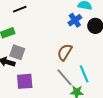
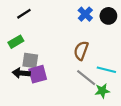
cyan line: (84, 74) -> (106, 70), turned -42
purple square: (25, 81) -> (38, 74), moved

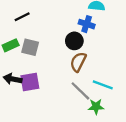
blue cross: (85, 14) -> (87, 24), turned -32
black circle: (108, 16) -> (74, 41), moved
gray square: (30, 60) -> (30, 47), moved

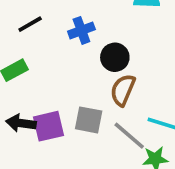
blue cross: (87, 24) -> (81, 30), moved, turned -35
gray square: (30, 47) -> (89, 120), moved

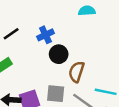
black circle: (115, 57) -> (59, 54), moved

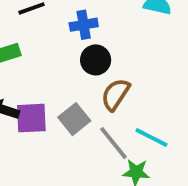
gray square: (56, 94) -> (74, 119), turned 30

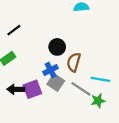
blue cross: (84, 25) -> (51, 70), moved

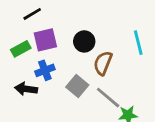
blue cross: (51, 70) -> (45, 70), moved
cyan line: (100, 79) -> (138, 43), moved, turned 60
purple square: (32, 89) -> (45, 40), moved

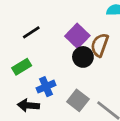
purple square: (45, 40) -> (77, 36), moved, turned -30
brown semicircle: (103, 63) -> (100, 45), moved

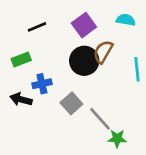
purple square: (77, 36) -> (84, 25), moved
black circle: (83, 57) -> (84, 61), size x1.4

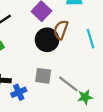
blue cross: (42, 84) -> (19, 92), moved
gray square: (71, 103) -> (43, 76), turned -30

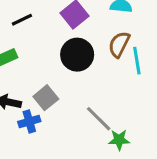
brown semicircle: (61, 30) -> (119, 44), moved
gray square: (43, 76) -> (46, 98), moved, turned 36

